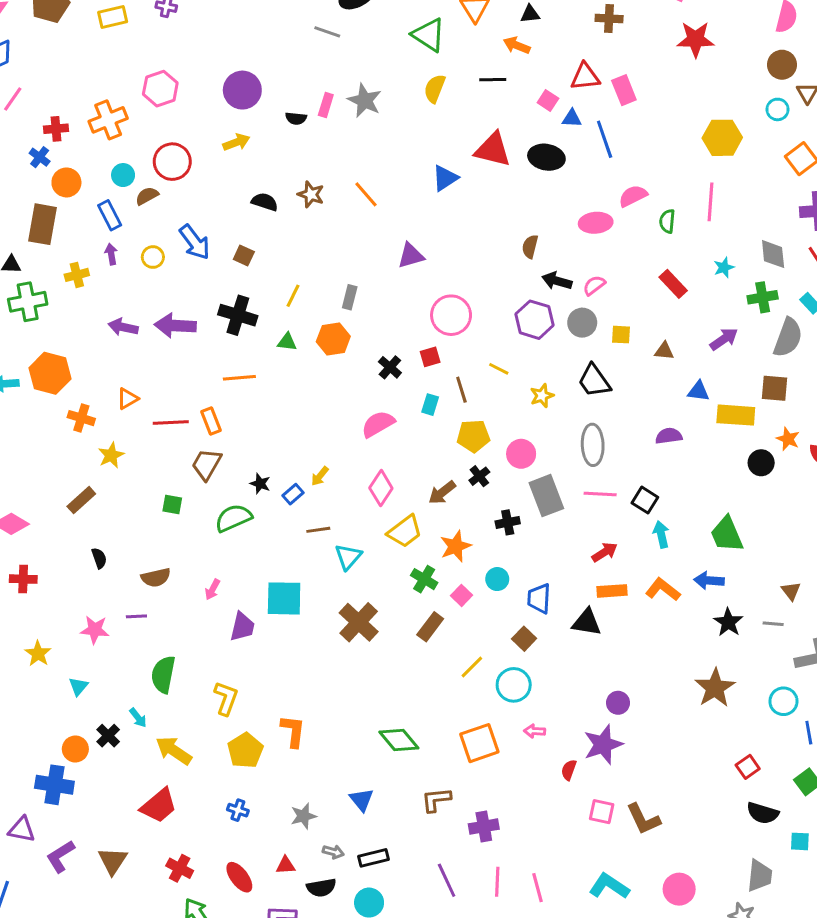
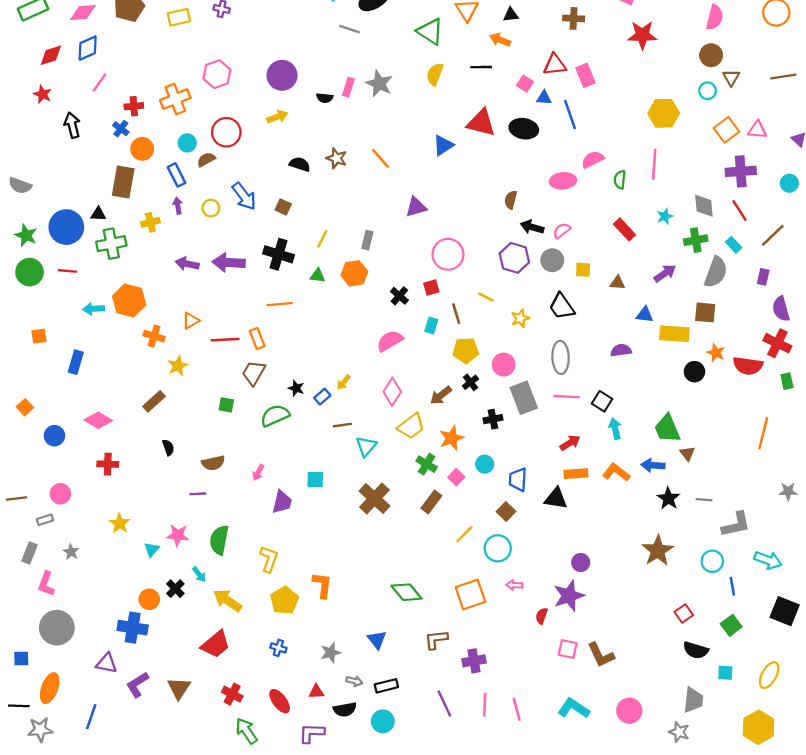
brown triangle: (791, 591) -> (687, 453), moved
cyan square: (284, 598) -> (315, 480), size x0.6
pink star: (95, 630) -> (178, 535), moved

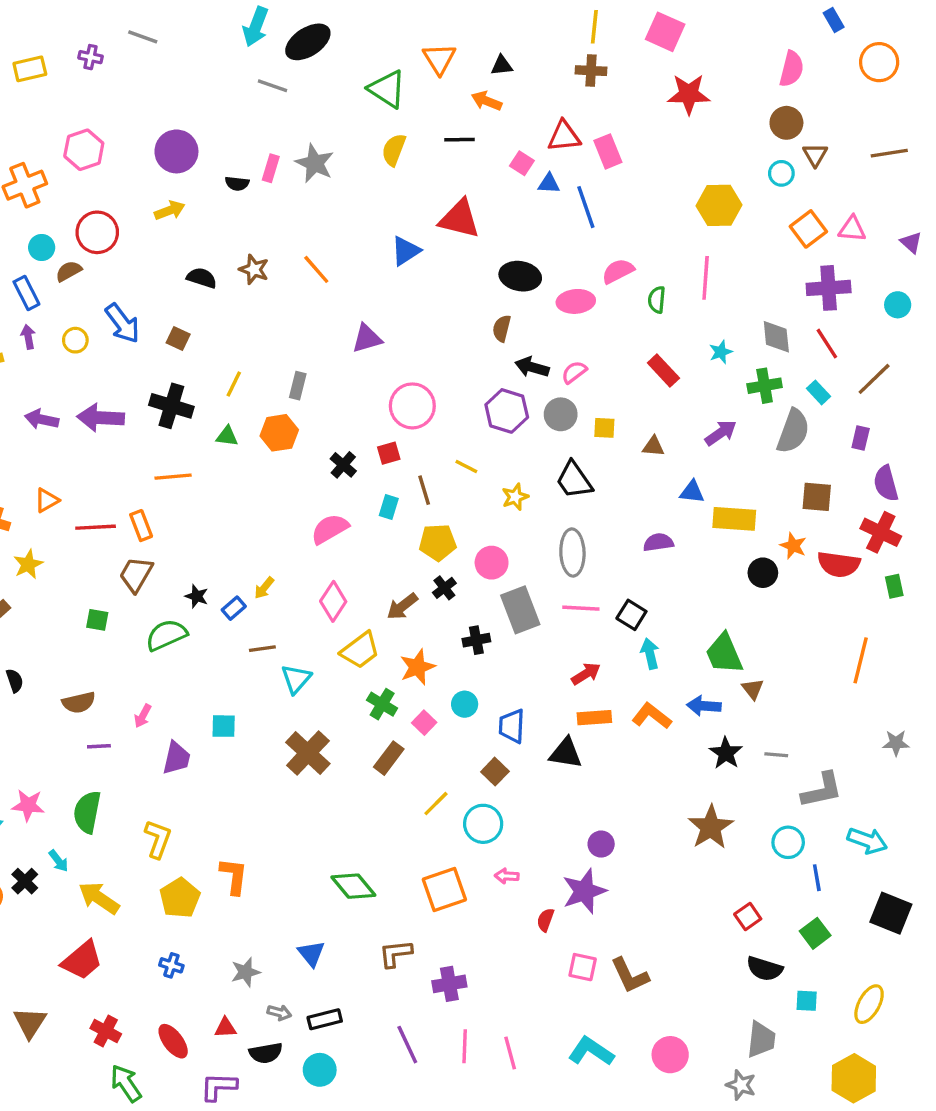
black ellipse: (524, 129) -> (520, 276), moved
brown square: (705, 312) -> (817, 497), moved
purple line: (198, 494) -> (99, 746), moved

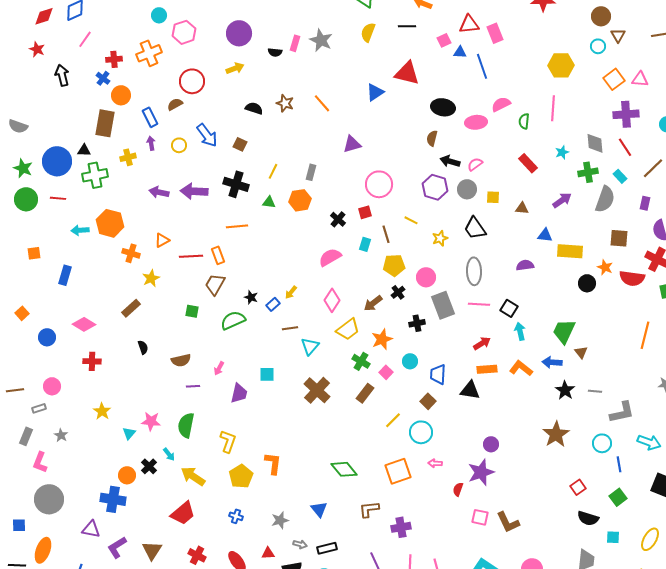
pink square: (522, 163) -> (444, 40), turned 32
cyan circle: (42, 247) -> (159, 15), moved
green trapezoid: (724, 654) -> (564, 331), turned 48

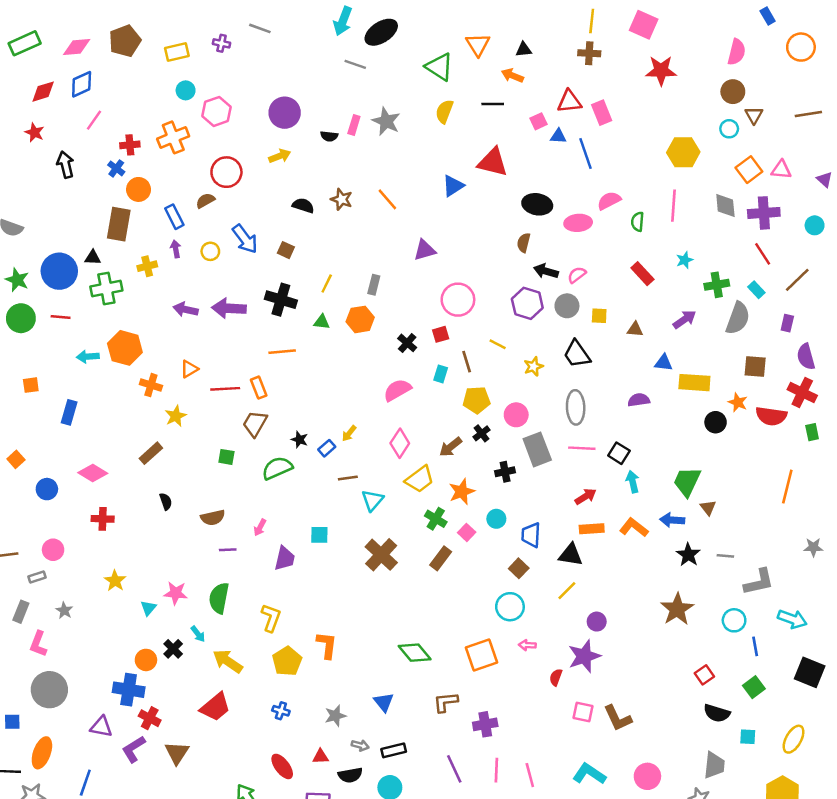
gray diamond: (595, 143) -> (725, 206), moved
yellow line: (393, 420) -> (567, 591), moved
red cross: (197, 555) -> (150, 718), moved

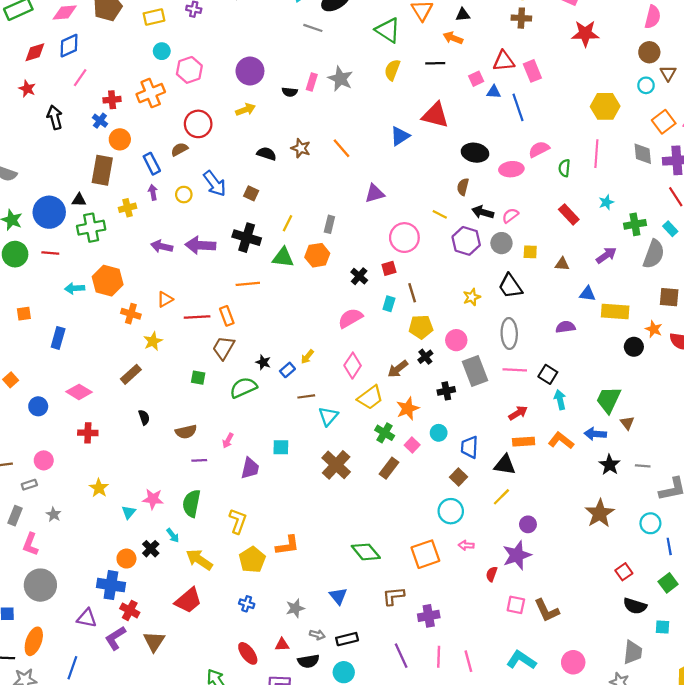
green triangle: (322, 322) -> (283, 257), size x1.5
yellow line: (498, 344) -> (440, 214), moved
orange L-shape: (327, 645) -> (287, 545), turned 75

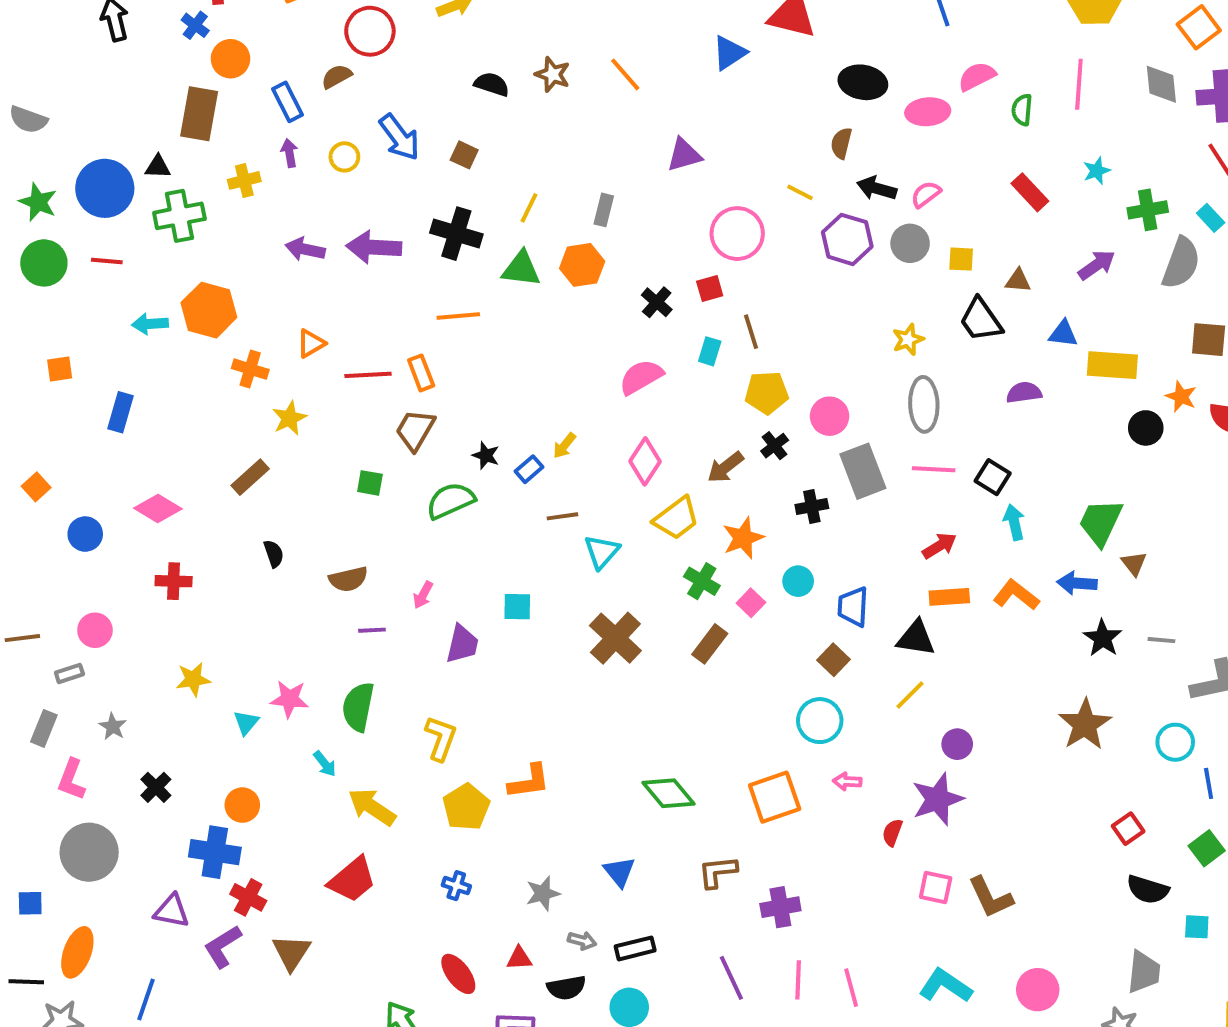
black trapezoid: (510, 286) -> (981, 320), moved
yellow star: (472, 297) -> (908, 340), moved
yellow star: (99, 488) -> (193, 679), turned 30
black cross: (151, 549) -> (156, 787), moved

